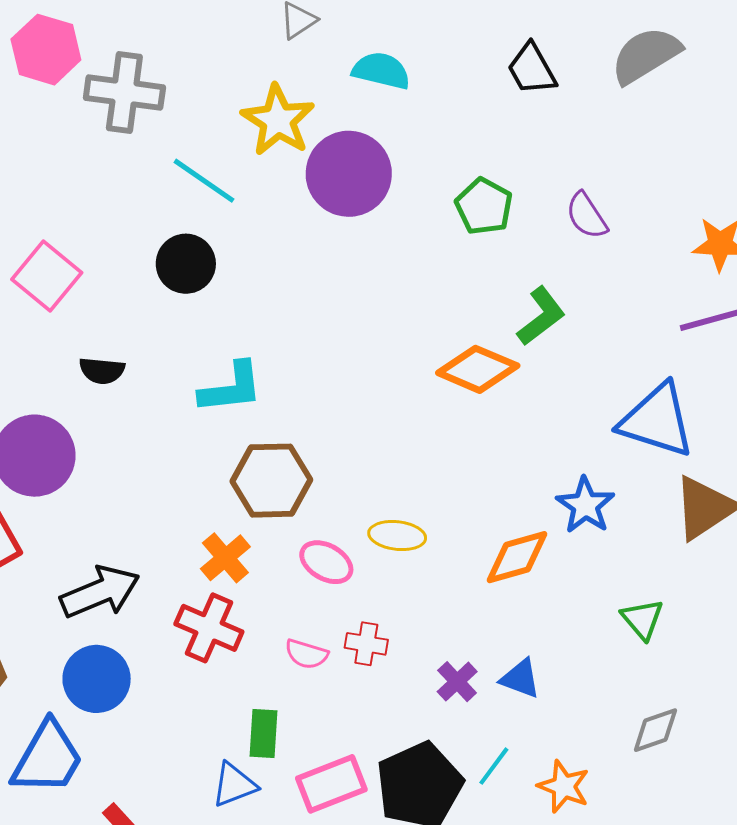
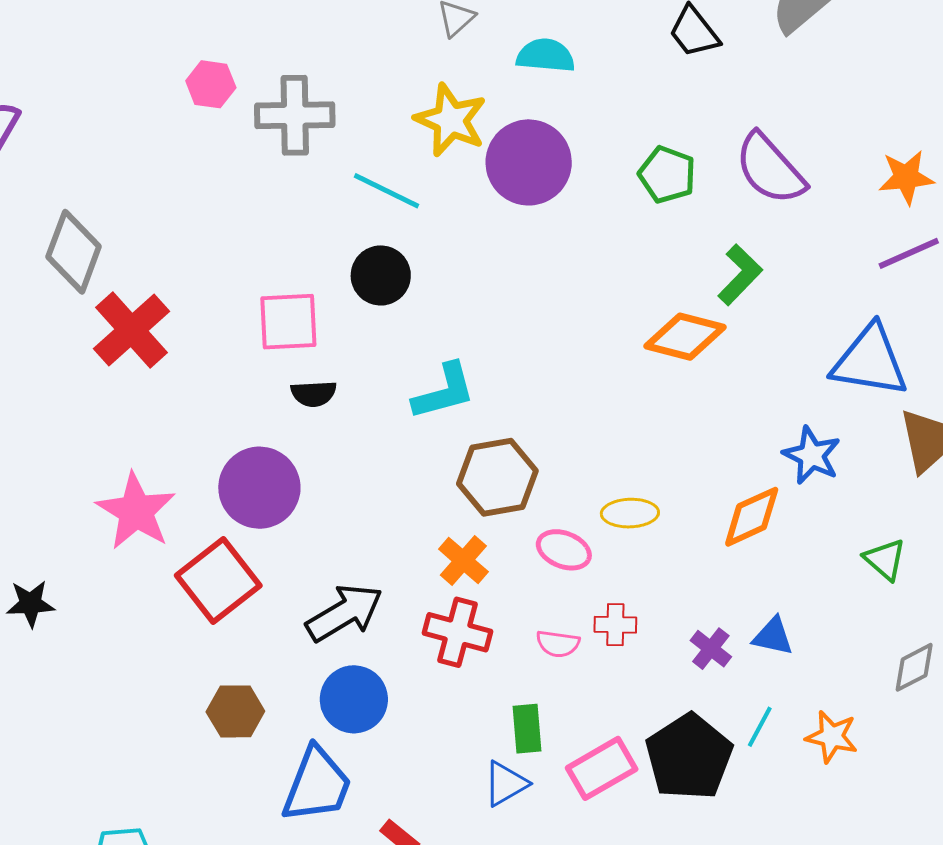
pink hexagon: (46, 50) -> (211, 84), size x0.7
purple semicircle: (587, 216) -> (770, 169), size x1.6
pink square: (47, 276) -> (288, 322), moved, turned -34

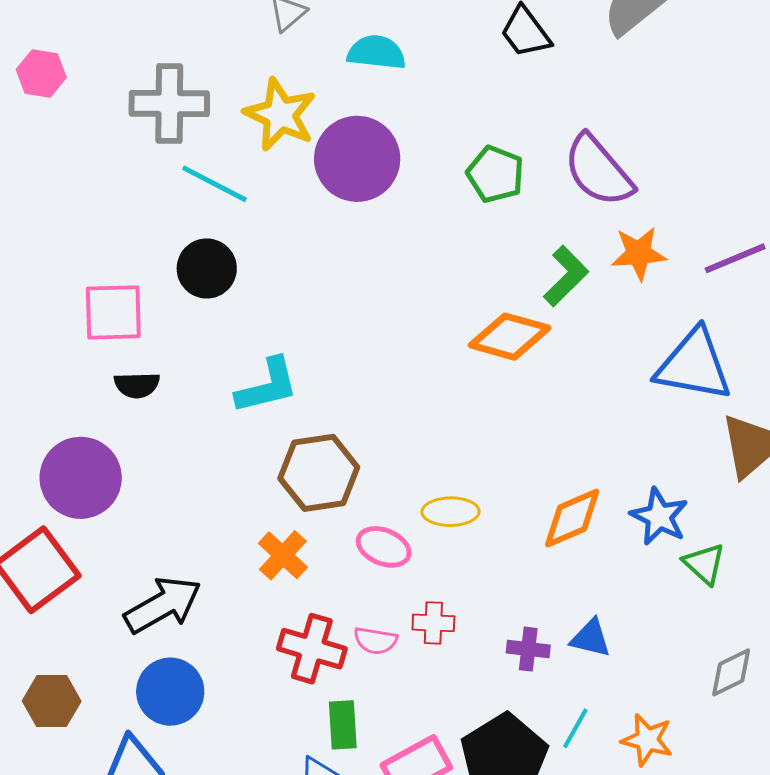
gray cross: (295, 115) -> (169, 104), moved
orange star: (906, 177) -> (639, 253), moved
blue star: (812, 455) -> (659, 517), moved
red cross: (457, 632) -> (312, 649), moved
purple cross: (711, 649) -> (528, 649), turned -33

